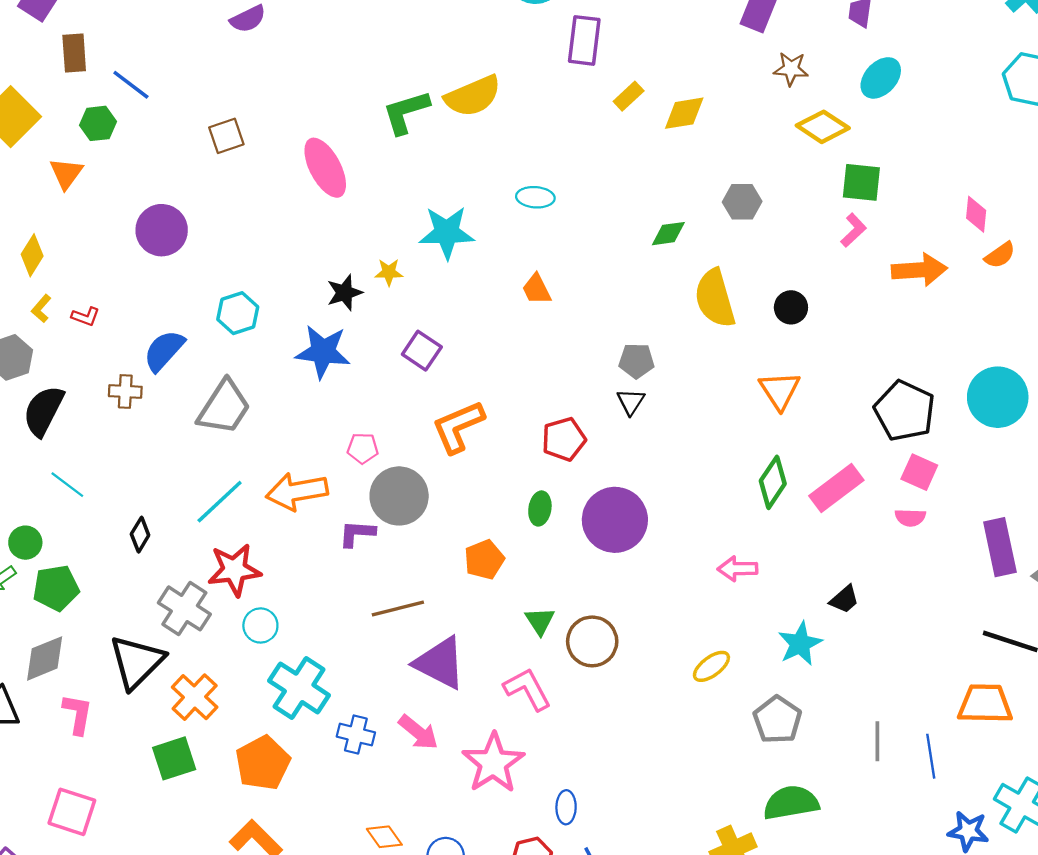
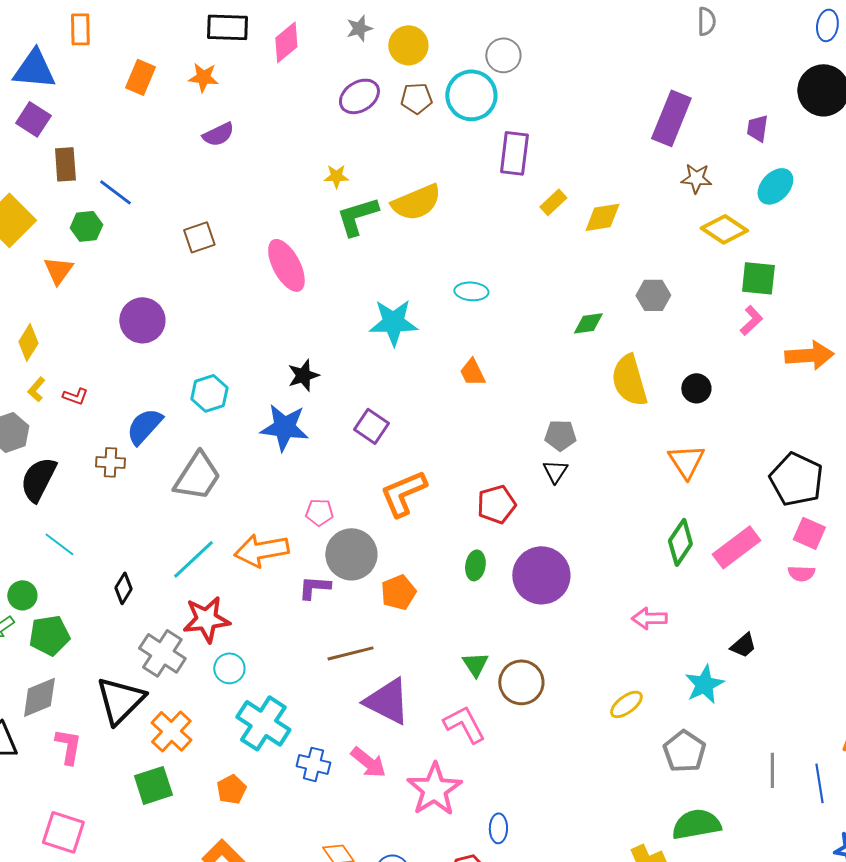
yellow star: (389, 272) -> (336, 176), moved
orange pentagon: (484, 560) -> (398, 592), moved
orange pentagon: (263, 763) -> (231, 789), size x0.6

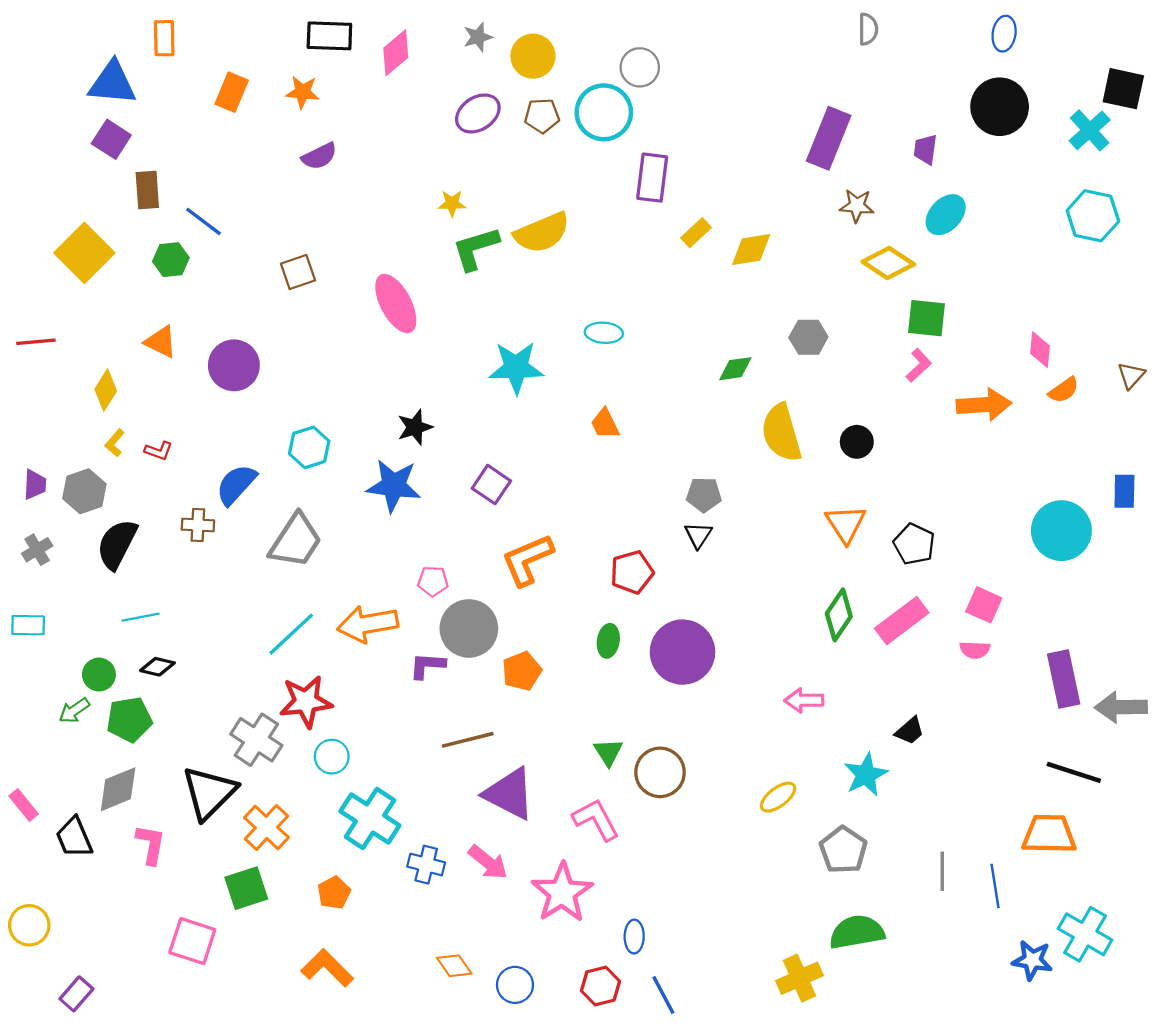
orange triangle: (58, 270) -> (161, 342), moved, turned -40
black pentagon: (796, 479) -> (914, 544), moved, size x0.7
cyan line: (59, 544) -> (141, 617), turned -48
black diamond: (123, 588) -> (157, 667), moved, turned 72
pink square: (63, 832) -> (192, 941), moved

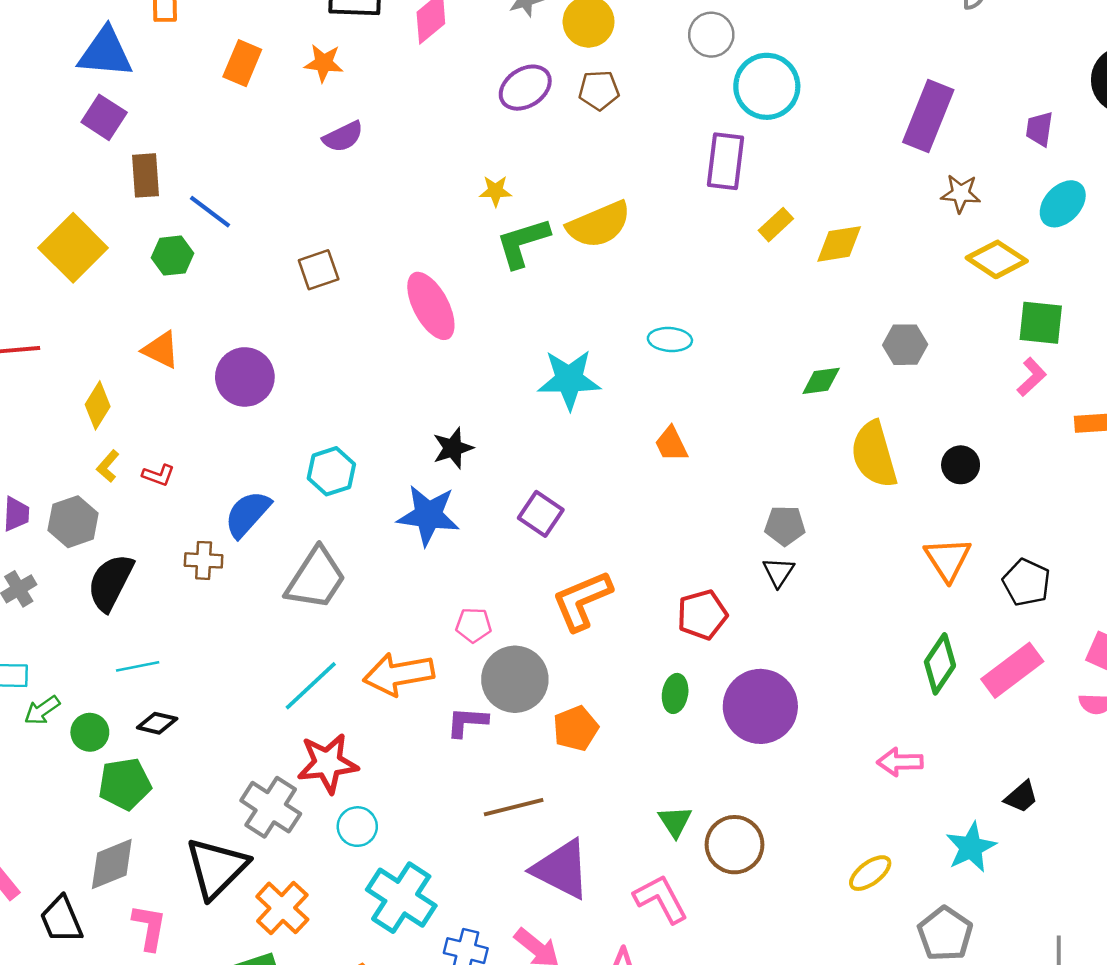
cyan circle: (604, 112) -> (767, 86), moved
green arrow: (74, 711) -> (42, 710), moved

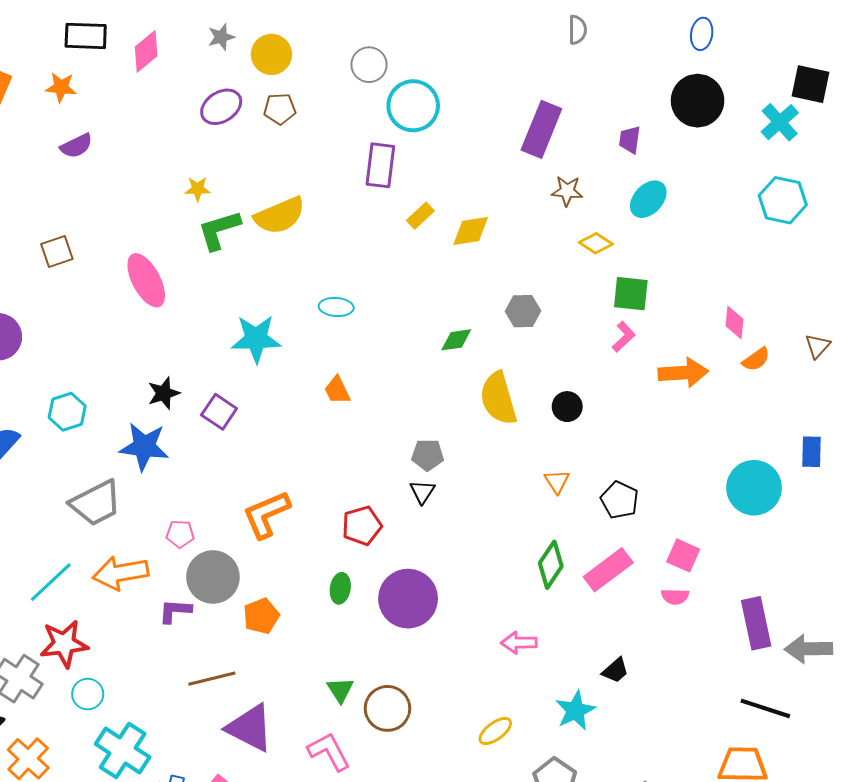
yellow diamond: (997, 259) -> (596, 243), size x0.7
purple square: (541, 514) -> (219, 412), moved
orange triangle: (948, 559) -> (557, 482), size x0.7
gray trapezoid: (316, 579) -> (96, 503), moved, turned 30

